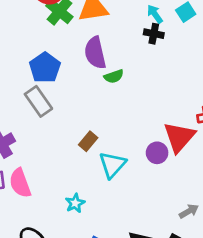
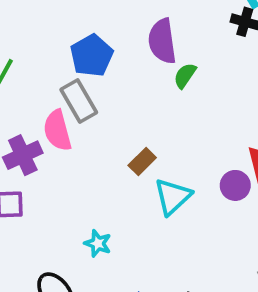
green semicircle: (114, 76) -> (185, 76), turned 138
pink semicircle: (20, 183) -> (57, 130), moved
cyan star: (75, 203) -> (98, 243), moved, turned -30

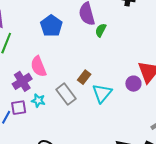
gray rectangle: (79, 101) -> (66, 94), moved
cyan star: (98, 243) -> (38, 101), moved

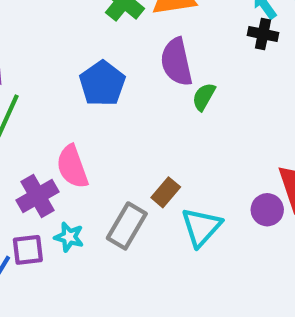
gray rectangle: (66, 94) -> (127, 226), turned 65

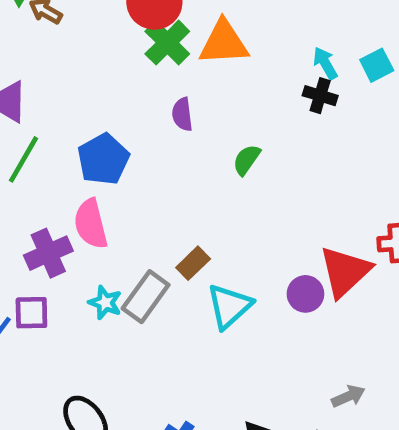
purple semicircle: (176, 62) -> (182, 114), moved, size x0.6
blue pentagon: (102, 84) -> (103, 159), moved
cyan star: (69, 237) -> (105, 303), moved

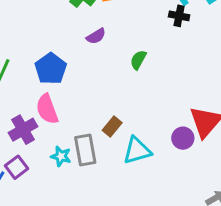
purple semicircle: (182, 114) -> (96, 36), turned -108
gray rectangle: (146, 297) -> (85, 150), turned -40
cyan triangle: (229, 306) -> (137, 150), turned 32
purple square: (31, 313) -> (17, 167), turned -30

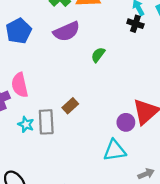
purple semicircle: (96, 36) -> (67, 31), size x1.6
blue pentagon: (51, 69) -> (19, 31), moved
cyan triangle: (137, 150) -> (115, 150), moved

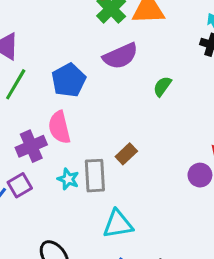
blue pentagon: (19, 31) -> (69, 80), moved
cyan triangle: (115, 150) -> (118, 224), moved

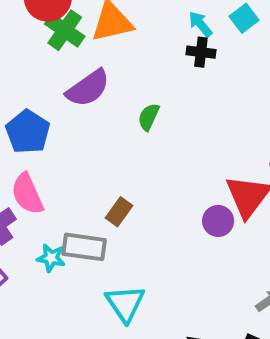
gray rectangle: (95, 176) -> (84, 247), turned -68
cyan triangle: (118, 224) -> (125, 303), turned -44

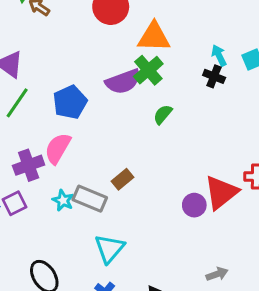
green cross: (65, 30) -> (148, 70), moved
pink semicircle: (27, 194) -> (58, 148), turned 40

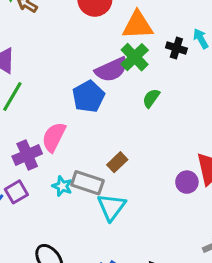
black cross: (214, 76) -> (176, 48), moved
blue pentagon: (70, 102) -> (88, 97), moved
cyan triangle: (109, 248) -> (111, 207), moved

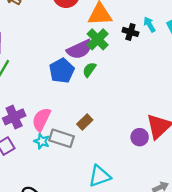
green semicircle: (151, 98) -> (89, 70), moved
pink semicircle: (54, 137) -> (41, 119), moved
cyan triangle: (111, 207) -> (100, 176), moved, turned 35

